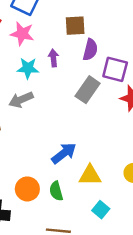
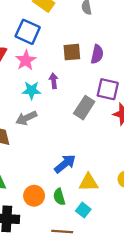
pink star: (22, 34) -> (26, 60), turned 30
purple semicircle: (90, 50) -> (97, 54), moved
cyan square: (101, 210) -> (83, 210), moved

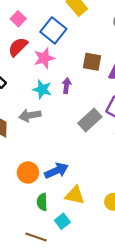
orange circle: (34, 196) -> (28, 173), moved

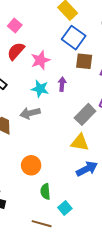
blue square: (53, 30) -> (74, 38), moved
blue arrow: (56, 171) -> (87, 169), moved
yellow triangle: (75, 195) -> (80, 142), moved

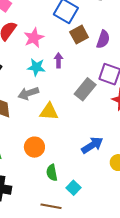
brown square: (84, 61) -> (79, 35), turned -30
yellow triangle: (80, 142) -> (49, 112), moved

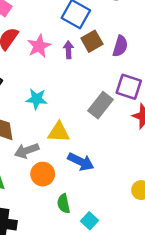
purple arrow: (59, 60) -> (69, 50), moved
cyan star: (36, 67) -> (37, 99), moved
gray arrow: (28, 93) -> (27, 151), moved
blue arrow: (92, 145) -> (81, 162), moved, turned 60

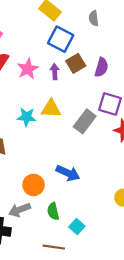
yellow triangle: (59, 132) -> (51, 109), moved
gray arrow: (27, 151) -> (20, 210), moved

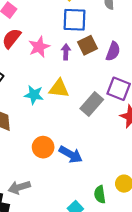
blue square: (61, 39) -> (74, 20), turned -30
orange circle: (34, 185) -> (43, 147), moved
green semicircle: (53, 211) -> (100, 194), moved

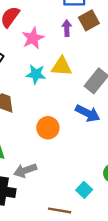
pink star: (39, 47) -> (33, 38), moved
blue arrow: (71, 154) -> (88, 113), moved

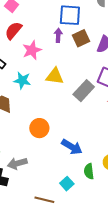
purple arrow: (67, 28) -> (58, 35), moved
cyan star: (36, 74) -> (22, 80), moved
blue arrow: (88, 113) -> (72, 147), moved

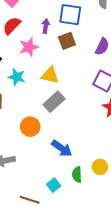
purple arrow: (58, 35) -> (46, 26), moved
brown square: (81, 38) -> (67, 41), moved
gray rectangle: (84, 91) -> (54, 102), moved

